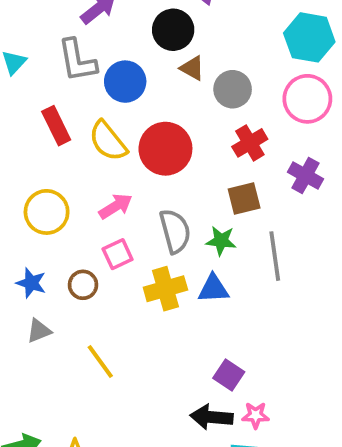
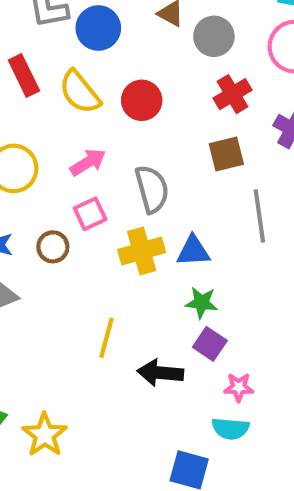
red circle: (165, 149) -> (142, 100), size x0.7
green star: (221, 241) -> (202, 303), moved
yellow line: (100, 362) -> (107, 338), moved, turned 51
black arrow: (211, 417) -> (160, 373), moved

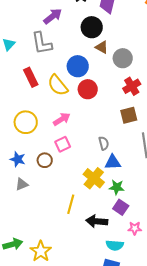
blue circle: (98, 28) -> (78, 66), moved
gray semicircle: (152, 189) -> (104, 143), moved, size x0.6
yellow cross: (142, 251) -> (94, 178), moved, turned -35
cyan semicircle: (230, 429) -> (115, 245), moved

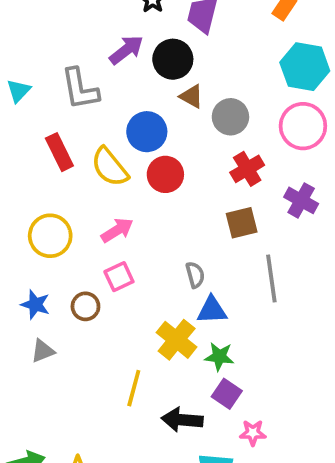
purple arrow: (53, 16) -> (126, 50), moved

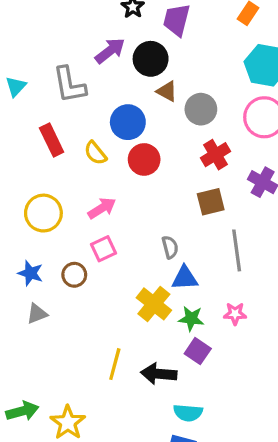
yellow semicircle: (110, 167) -> (95, 153), size x0.7
yellow line: (134, 388) -> (115, 364), moved
pink star: (253, 433) -> (235, 314), moved

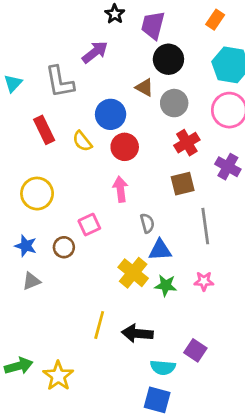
black circle: (151, 59) -> (168, 59), moved
pink arrow: (102, 208) -> (120, 189), moved, turned -65
purple square: (198, 351) -> (195, 350), moved

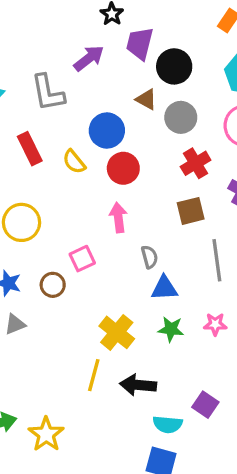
purple trapezoid: (153, 25) -> (140, 43), moved
yellow cross: (133, 273) -> (117, 332), moved

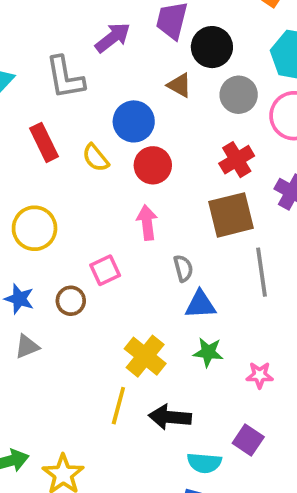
gray circle: (181, 117) -> (239, 95), moved
brown square: (191, 211) -> (231, 215), size x1.4
pink star: (215, 324) -> (260, 375), moved

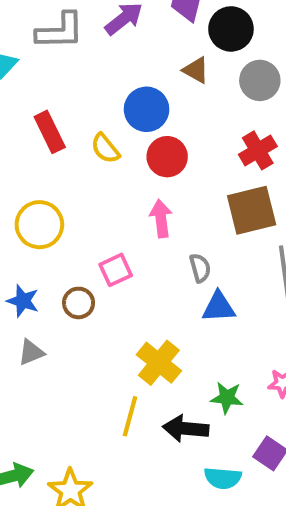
gray L-shape: (65, 78) -> (60, 31), moved, turned -81
green star: (208, 352) -> (227, 398), moved

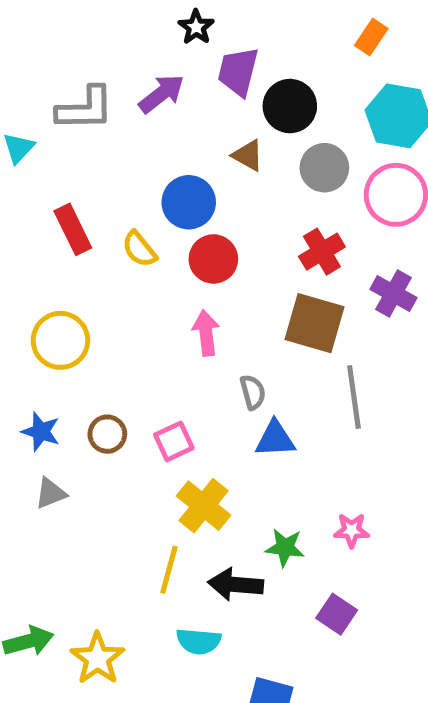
brown square: (252, 210) -> (315, 323), turned 30
pink square: (116, 270) -> (174, 441), moved
cyan semicircle: (223, 478) -> (199, 641), moved

